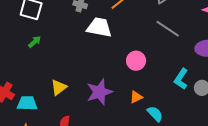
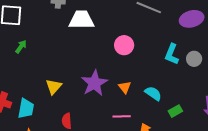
orange triangle: (136, 97) -> (125, 87), moved, turned -32
cyan trapezoid: (27, 103) -> (26, 108), turned 110

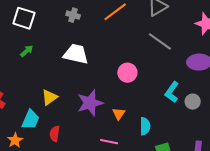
white trapezoid: (81, 20) -> (76, 54), moved
cyan semicircle: (153, 93) -> (145, 126), turned 42
cyan trapezoid: (26, 108) -> (31, 120), moved

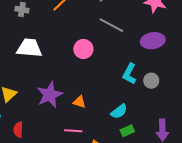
pink circle: (127, 73) -> (83, 49), moved
orange triangle: (119, 114) -> (79, 102), turned -40
cyan semicircle: (145, 126) -> (119, 111), moved, turned 60

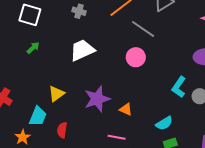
gray line: (111, 25) -> (143, 29), moved
white trapezoid: (29, 48) -> (82, 50), turned -36

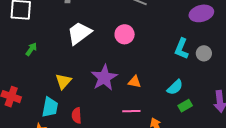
green arrow: (33, 48) -> (31, 49), moved
pink circle: (136, 57) -> (125, 34), moved

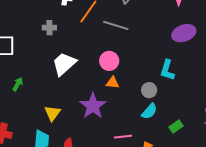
gray circle: (204, 53) -> (149, 90), moved
orange triangle: (135, 82) -> (113, 83), moved
cyan semicircle: (175, 87) -> (149, 111), moved

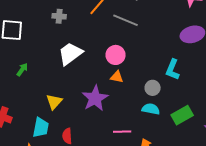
cyan semicircle: (149, 111) -> (151, 109), turned -126
green rectangle: (176, 126) -> (182, 115), moved, size x1.5

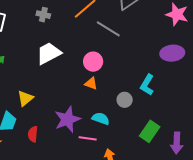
purple star: (95, 98) -> (67, 119), moved
cyan semicircle: (151, 109) -> (101, 119), moved
green rectangle: (182, 115) -> (150, 131), turned -35

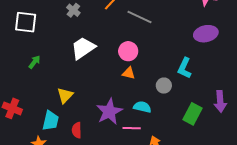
gray cross: (43, 15) -> (73, 10), turned 32
purple arrow: (177, 143) -> (220, 101), moved

